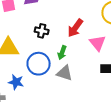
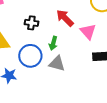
red arrow: (75, 28) -> (65, 18), turned 102

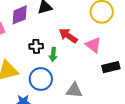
green arrow: (53, 43) -> (53, 54), moved
gray triangle: (57, 64) -> (74, 90), moved

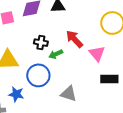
green arrow: (53, 54) -> (56, 54), turned 48

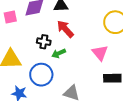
red arrow: (74, 39) -> (65, 29), moved

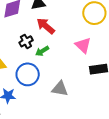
black cross: (44, 42) -> (26, 41), turned -32

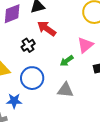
pink triangle: (83, 45) -> (85, 45), turned 42
green arrow: (42, 51) -> (67, 61), moved

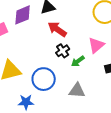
black cross: (28, 45) -> (63, 51), moved

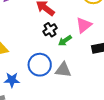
blue circle: (44, 79) -> (40, 65), moved

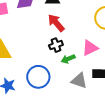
gray triangle: (63, 70) -> (79, 81), moved

